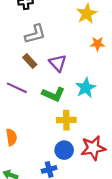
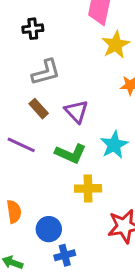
blue circle: (64, 150) -> (49, 229), moved

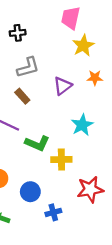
purple triangle: (76, 111) -> (63, 86), moved, turned 36
green L-shape: (71, 154) -> (37, 143), moved
blue cross: (65, 255) -> (53, 212), moved

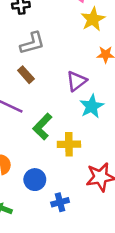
purple triangle: (63, 86) -> (76, 81), moved
green L-shape: (37, 143) -> (42, 127), turned 110

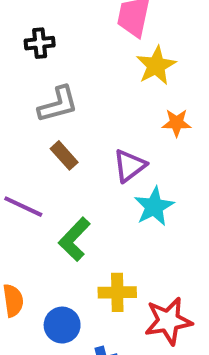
brown rectangle: (26, 75) -> (64, 155), moved
yellow cross: (69, 144) -> (117, 292), moved

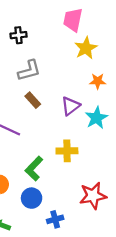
cyan star: (154, 207) -> (96, 118), moved
green L-shape: (74, 239) -> (34, 169), moved
yellow cross: (117, 292) -> (67, 151), moved

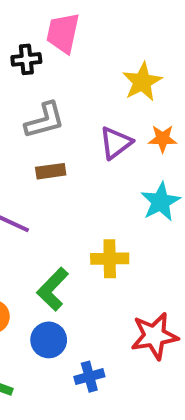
pink trapezoid: (73, 20) -> (63, 33), moved
brown rectangle: (33, 100) -> (51, 171), turned -56
purple triangle: (71, 106) -> (116, 143), moved

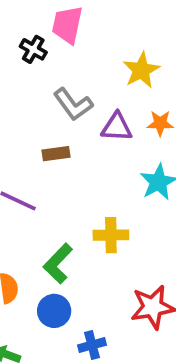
black cross: (26, 59) -> (33, 49), turned 36
gray L-shape: (45, 120) -> (73, 104), moved, turned 69
purple triangle: (116, 143) -> (117, 127), turned 40

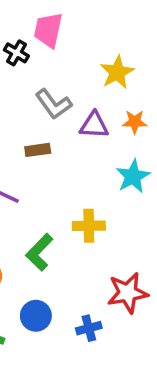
blue circle: (54, 311) -> (36, 316), moved
blue cross: (92, 345) -> (89, 328), moved

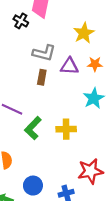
gray L-shape: (54, 104) -> (44, 53), turned -40
brown rectangle: (38, 150) -> (42, 77), moved, turned -72
green L-shape: (39, 252) -> (33, 128), moved

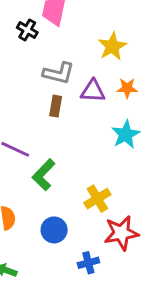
yellow cross: (66, 129) -> (97, 199), moved, turned -30
blue circle: (33, 186) -> (54, 230), moved

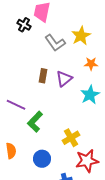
gray L-shape: (59, 73) -> (55, 43), moved, turned 40
purple triangle: (93, 91) -> (64, 79), moved, turned -42

